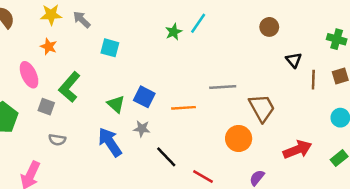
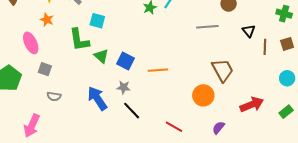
green L-shape: (69, 87) -> (79, 40), moved, turned -50
gray line: (223, 87) -> (207, 27), moved
green triangle: (116, 104) -> (101, 56), moved
black line: (166, 157) -> (132, 111), moved

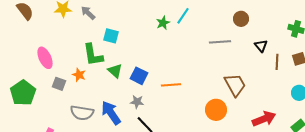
orange star: (47, 20) -> (79, 75), moved
gray semicircle: (54, 96) -> (82, 113), moved, size x1.6

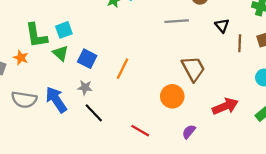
cyan square: (111, 36) -> (64, 30), moved, turned -35
orange line: (171, 85) -> (122, 69), turned -60

